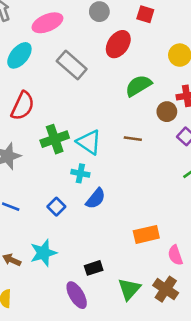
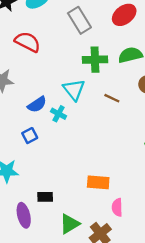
red semicircle: (23, 106) -> (28, 42), turned -105
green cross: (55, 139) -> (95, 60), moved
blue semicircle: (96, 199) -> (37, 104), moved

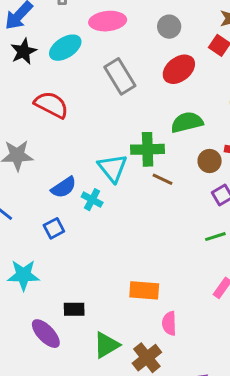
green cross: (95, 60) -> (148, 149), moved
purple ellipse: (24, 215) -> (46, 334), turned -30

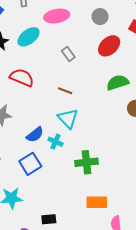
gray rectangle: (120, 76) -> (68, 54), size x0.6
green cross: (148, 149) -> (86, 162), moved
brown line: (162, 179) -> (65, 91), moved
blue square: (54, 228) -> (30, 164), size x1.5

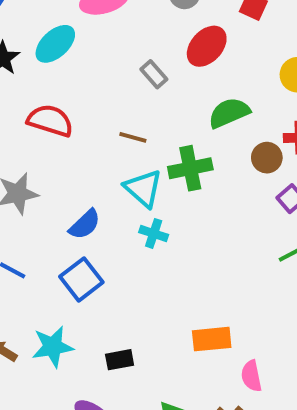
gray rectangle: (68, 54) -> (154, 74), moved
cyan cross: (55, 142) -> (154, 233), moved
green cross: (86, 162) -> (190, 168), moved
black rectangle: (49, 219) -> (120, 360), moved

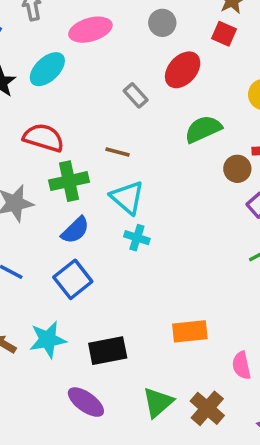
green cross: (190, 168) -> (69, 181), moved
black rectangle: (120, 360) -> (108, 351), size x1.5
pink semicircle: (251, 376) -> (241, 365), moved

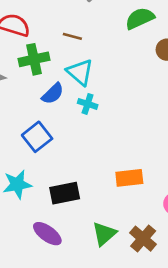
blue semicircle: (75, 230) -> (53, 94), moved

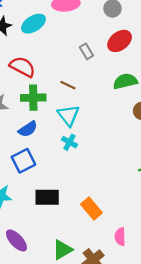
blue semicircle: (53, 94) -> (28, 129), moved
orange rectangle: (129, 178) -> (91, 208), turned 45
black rectangle: (65, 193) -> (47, 197), moved

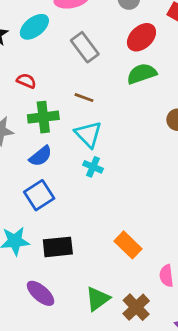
gray rectangle: (86, 51) -> (85, 47), moved, size x1.5
red semicircle: (22, 67) -> (26, 81), size x0.6
green semicircle: (125, 81) -> (142, 74), moved
black rectangle: (47, 197) -> (58, 247), moved

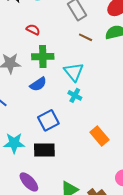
brown line: (84, 98) -> (86, 37), moved
blue square: (39, 195) -> (48, 120), moved
orange rectangle: (128, 245) -> (99, 136), moved

